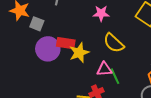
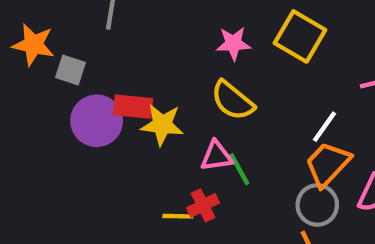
pink star: (101, 13) -> (233, 43), moved
yellow star: (79, 53) -> (162, 125), turned 30

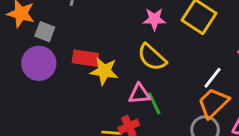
purple circle: (97, 121) -> (39, 63), moved

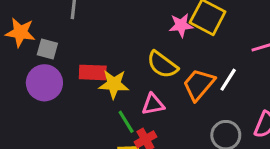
pink star: (154, 19) -> (181, 25), moved
green line: (154, 103) -> (126, 122), moved
orange trapezoid: (213, 103) -> (199, 85), moved

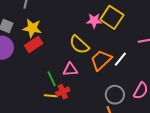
red rectangle: (93, 72) -> (34, 45), turned -42
yellow star: (114, 84) -> (32, 28), moved

